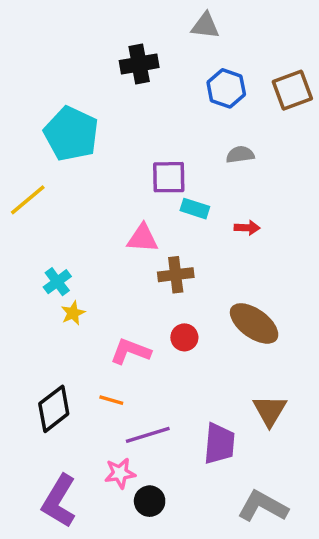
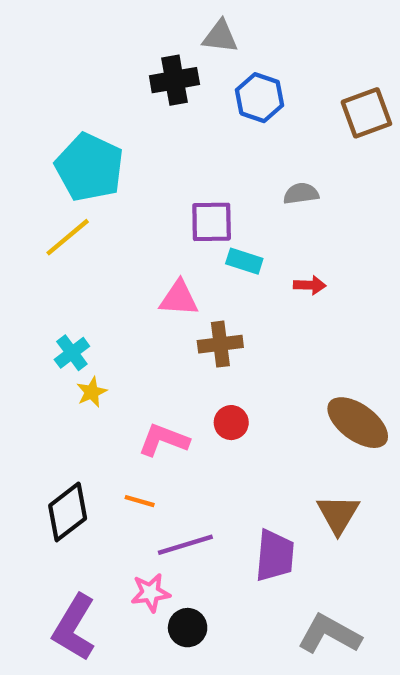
gray triangle: (205, 26) -> (220, 37), moved
blue hexagon: (226, 88) -> (260, 98), moved
yellow line: (28, 200) -> (68, 237), moved
brown ellipse: (254, 323) -> (358, 423), moved

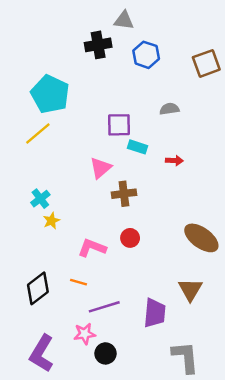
pink triangle: (179, 298) -> (101, 168), turned -45
gray L-shape: (329, 634) -> (185, 357), turned 56

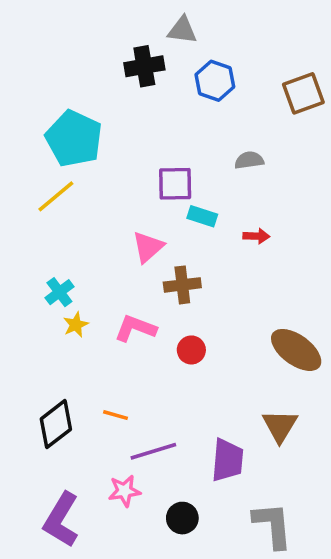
pink L-shape: (92, 248) -> (135, 328), moved
black circle: (105, 353) -> (182, 518), moved

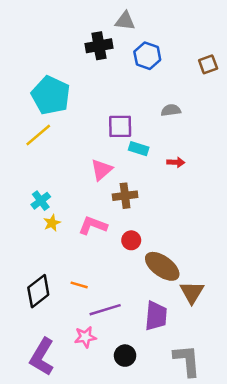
brown square: (303, 93) -> (208, 64), size x0.7
brown ellipse: (296, 350) -> (162, 266), moved

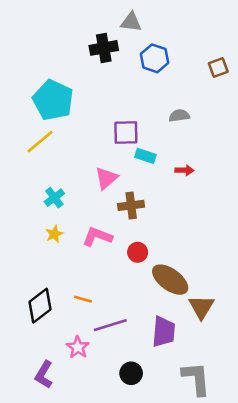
cyan cross: (41, 201) -> (54, 198), moved
pink star: (85, 337) -> (78, 347), moved, turned -30
purple L-shape: (42, 357) -> (44, 375), size x0.7

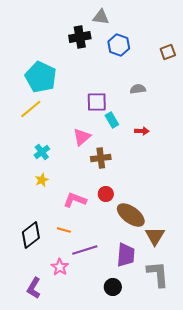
cyan rectangle: (145, 156) -> (112, 120), turned 42
pink L-shape: (97, 237) -> (75, 200), moved
black circle: (131, 373) -> (113, 287), moved
gray L-shape: (196, 378) -> (158, 274), moved

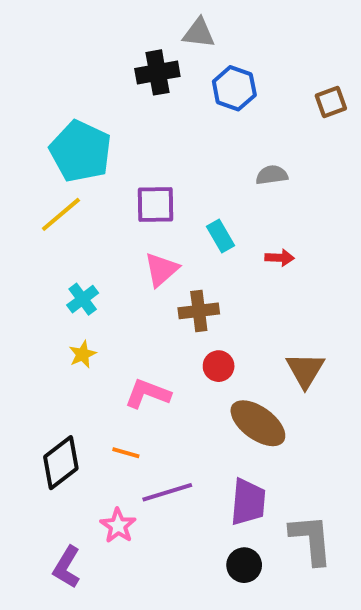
purple square: (97, 102) -> (155, 204), moved
red circle: (106, 194) -> (219, 366), moved
brown triangle: (155, 236) -> (305, 370), moved
black circle: (113, 287) -> (244, 565), moved

